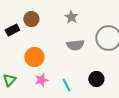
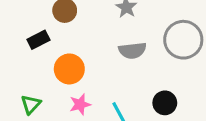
black rectangle: (12, 30) -> (38, 40), moved

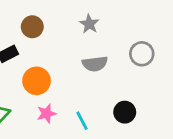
gray circle: (183, 40) -> (142, 54), size x0.7

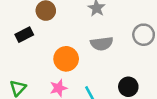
orange circle: (37, 81) -> (66, 59), moved

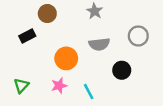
black circle: (128, 87) -> (122, 70), moved

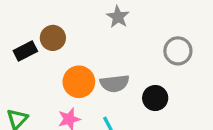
brown circle: (47, 14) -> (53, 38), moved
gray semicircle: (99, 44) -> (115, 83), moved

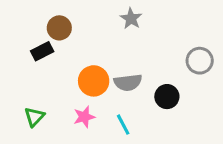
brown circle: (53, 38) -> (59, 28), moved
gray circle: (178, 51) -> (200, 61), moved

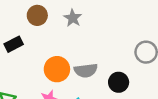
gray star: (131, 19) -> (73, 18), moved
brown circle: (59, 28) -> (37, 15), moved

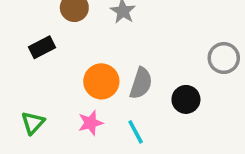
gray semicircle: (86, 70) -> (141, 83), turned -65

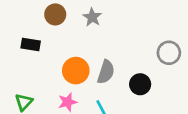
black rectangle: (42, 47) -> (31, 45), turned 36

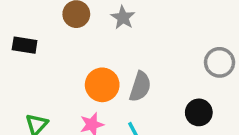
black rectangle: (31, 45) -> (25, 45), moved
black circle: (140, 84) -> (199, 112), moved

